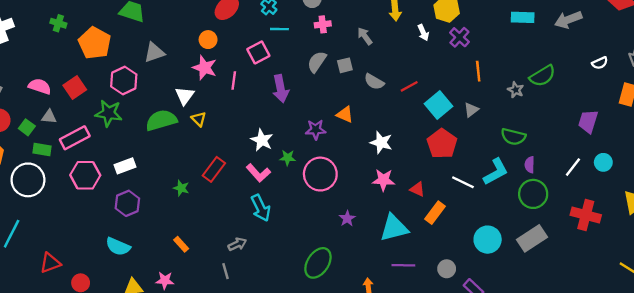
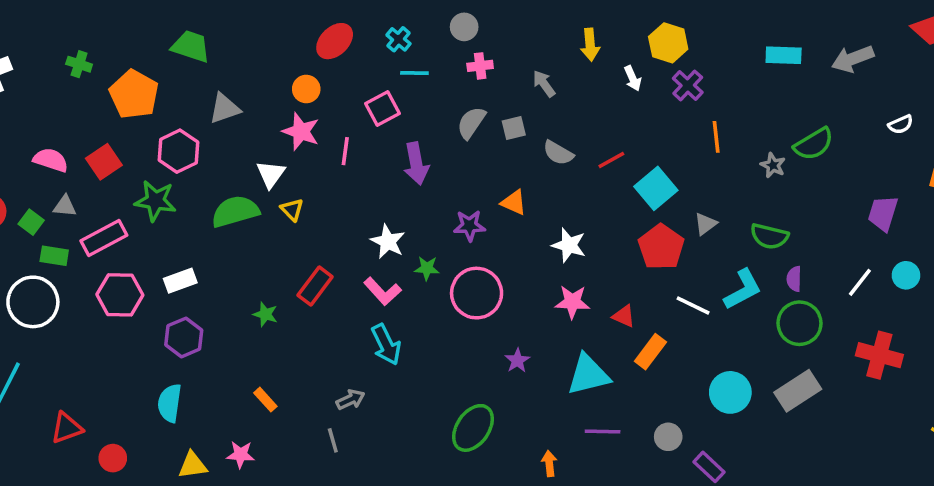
gray triangle: (471, 110) -> (705, 224), moved
cyan semicircle: (118, 247) -> (170, 403), turned 75

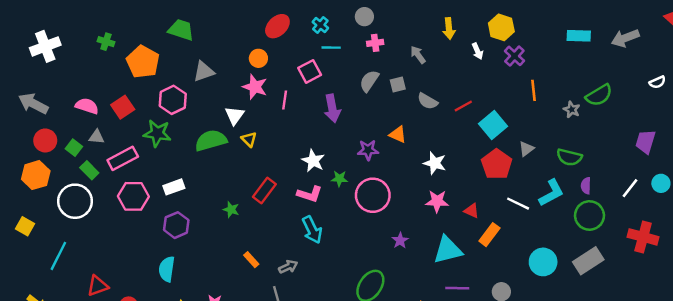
green rectangle: (54, 256) -> (89, 170), turned 36
pink L-shape: (382, 291) -> (310, 194), turned -30
orange rectangle: (265, 400) -> (251, 260), moved

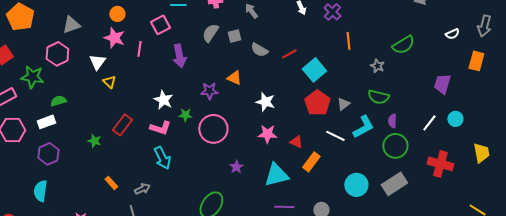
pink hexagon: (173, 100) -> (57, 54), moved
gray star: (572, 110) -> (377, 66), moved
green semicircle: (211, 140) -> (58, 101), moved, size x0.6
gray triangle: (526, 149) -> (343, 104), moved

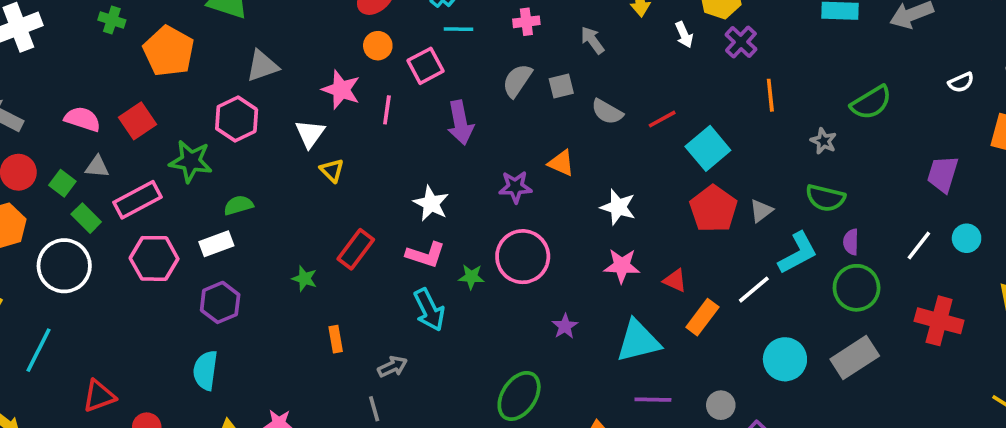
orange circle: (117, 14) -> (378, 46), moved
green star: (185, 115) -> (471, 277), moved
white line: (335, 136) -> (754, 290), moved, turned -66
orange rectangle: (111, 183) -> (336, 339), moved, turned 32

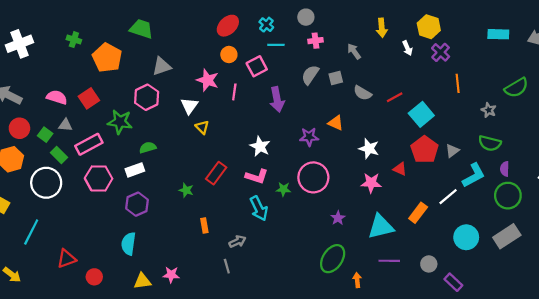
red triangle: (675, 280) -> (400, 169), moved
green ellipse: (519, 396) -> (333, 259), moved

